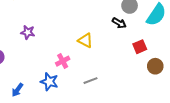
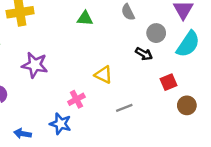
purple star: (28, 32) -> (35, 65), size x1.5
gray line: (90, 81) -> (124, 108), moved
blue arrow: (17, 90) -> (22, 134), turned 64

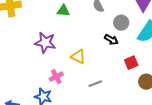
purple star: (35, 65) -> (45, 43), moved

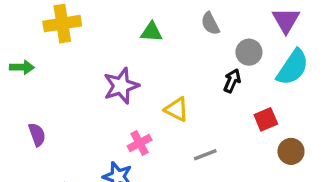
black arrow: (111, 40) -> (232, 81), turned -96
purple star: (45, 43) -> (121, 86), turned -30

